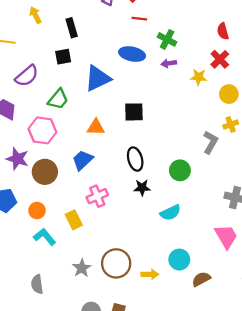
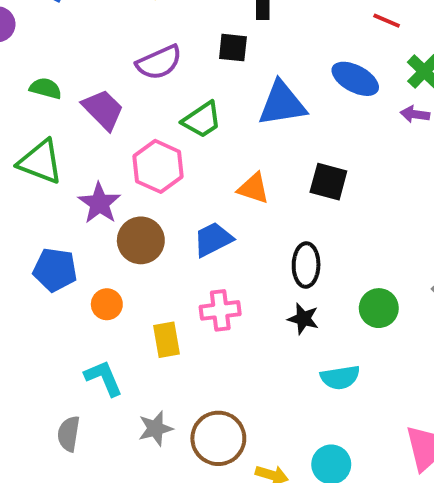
cyan L-shape: (45, 237) -> (104, 378), moved

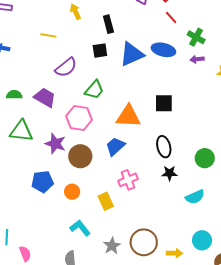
red line: (387, 21) -> (171, 17), turned 40
blue triangle: (282, 104) -> (132, 54), moved
orange triangle: (253, 188) -> (128, 116), size x1.5

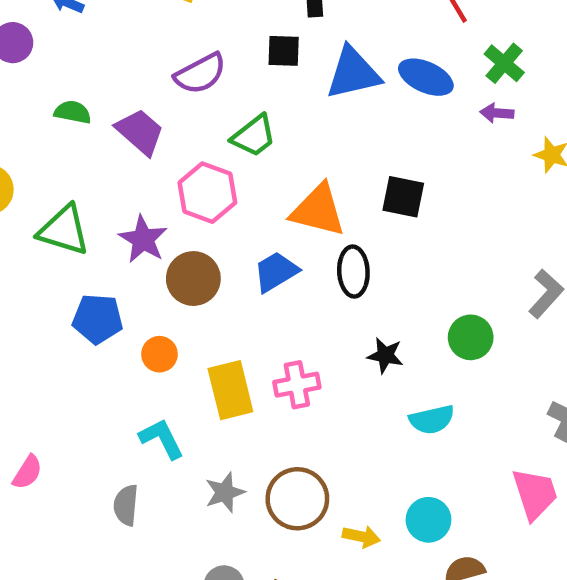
green triangle: (21, 131) -> (64, 230), moved
black ellipse: (164, 147) -> (353, 272), moved
pink cross: (128, 180) -> (297, 385), moved
yellow rectangle: (106, 201) -> (230, 390), size x1.4
pink semicircle: (25, 254) -> (27, 472), turned 42

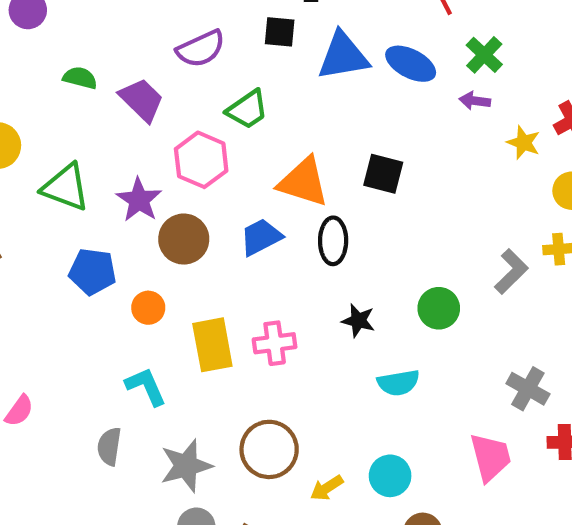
gray star: (225, 492) -> (186, 466), moved, size x1.4
yellow arrow: (361, 537) -> (327, 488), turned 132

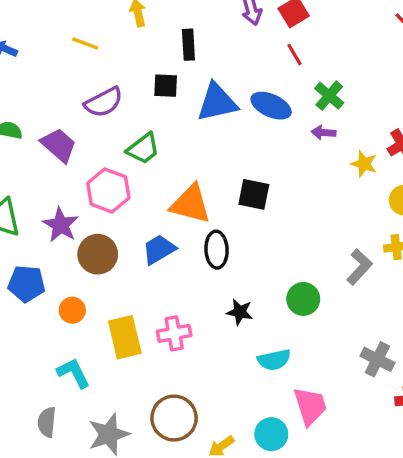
pink trapezoid: (490, 457) -> (310, 406), moved

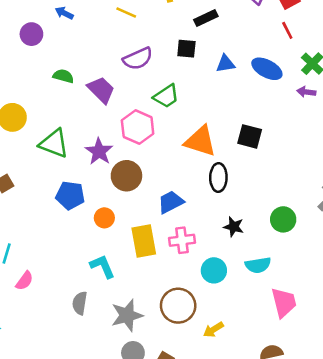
black rectangle: (188, 45) -> (206, 18), turned 65
blue triangle: (217, 102) -> (225, 64), size x0.6
blue trapezoid: (159, 249) -> (171, 202), moved
cyan circle: (271, 434) -> (214, 270), moved

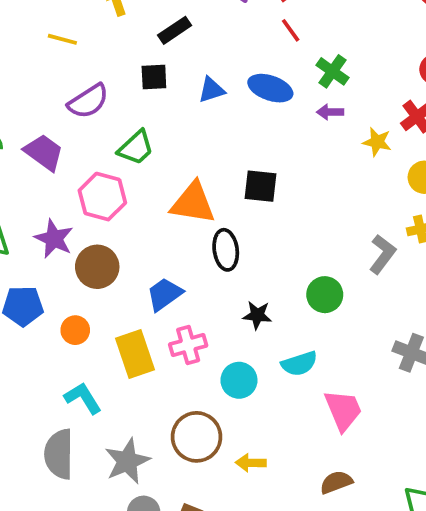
gray semicircle: (80, 303) -> (59, 454), size x1.5
yellow arrow: (213, 330) -> (251, 463), turned 42

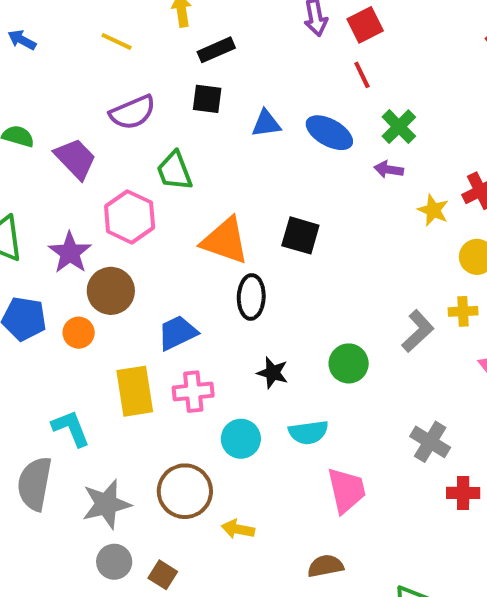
black rectangle: (175, 30) -> (216, 50), moved
green trapezoid: (136, 148) -> (175, 171), turned 102
orange circle: (75, 330) -> (79, 333), moved

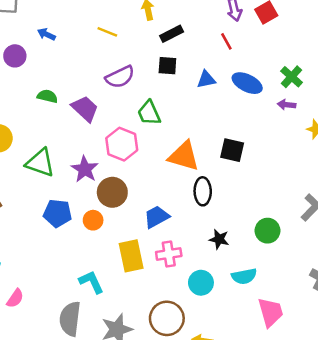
red line: (362, 75) -> (226, 41), moved

